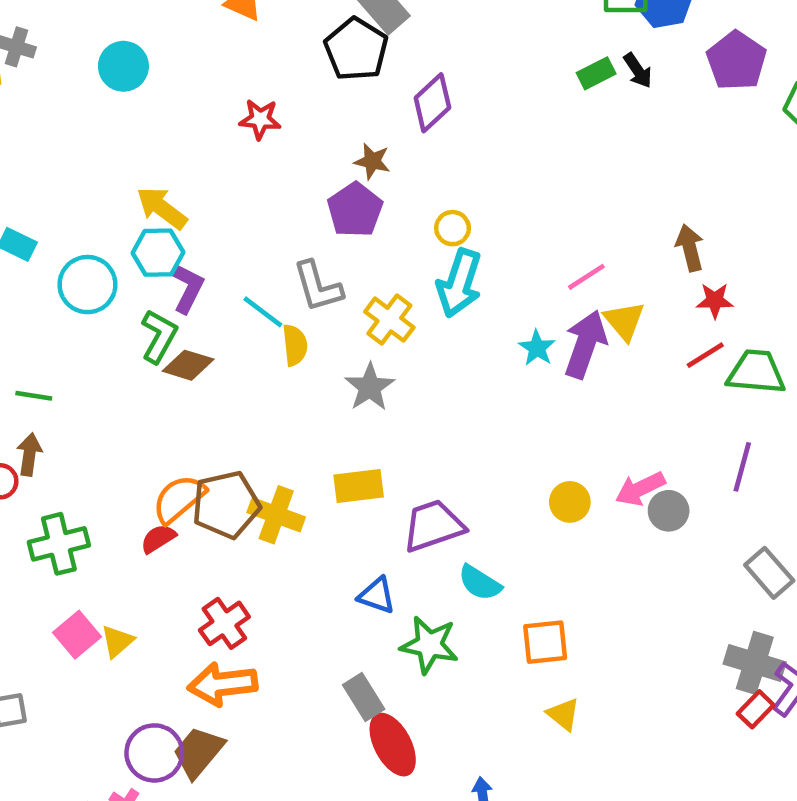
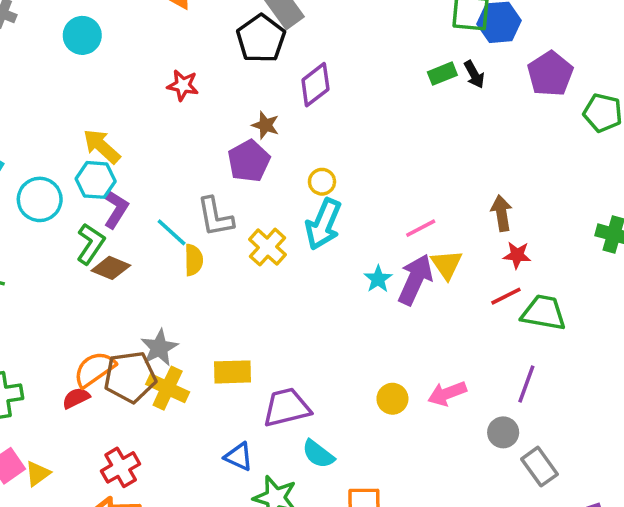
gray star: (370, 387) -> (159, 348), moved
gray circle: (669, 511) -> (503, 432), moved

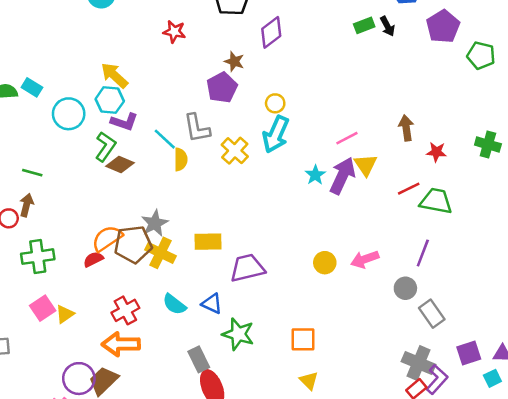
purple L-shape: (116, 209) -> (124, 122), turned 76
red star: (517, 255) -> (436, 152), moved
cyan semicircle: (318, 454) -> (174, 304), moved

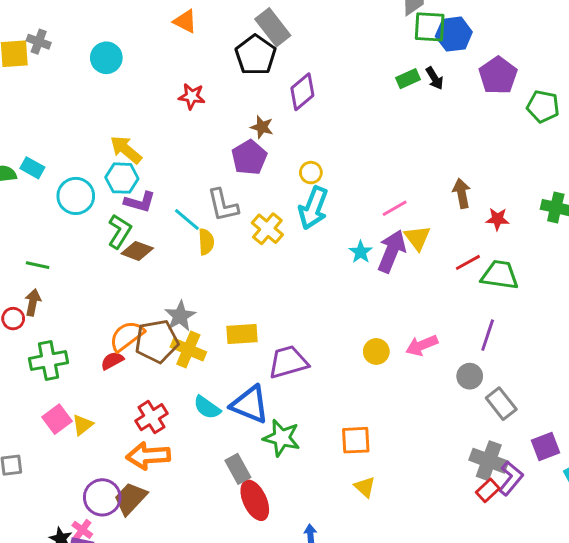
blue triangle: (212, 304) -> (250, 404), size x1.6

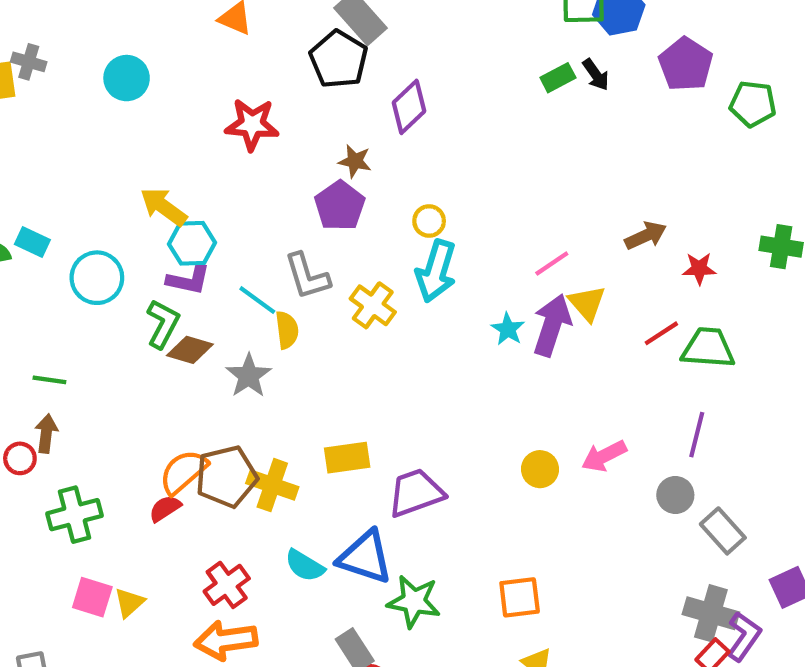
red star: (192, 96) -> (252, 124), size x1.4
cyan hexagon: (122, 178) -> (192, 243), moved
brown arrow: (462, 193) -> (646, 236), turned 80
gray star: (180, 316) -> (249, 376), moved
pink square: (57, 419) -> (92, 597), turned -32

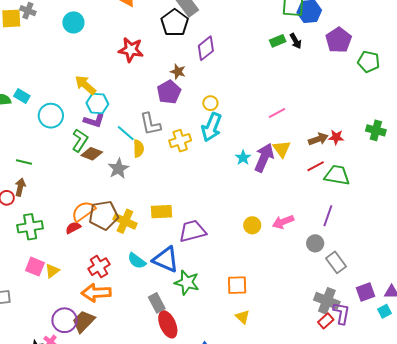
brown arrow: (646, 236) -> (318, 139), moved
pink line: (552, 263) -> (277, 113), moved
yellow cross: (373, 305) -> (180, 141), turned 30
purple L-shape: (744, 636) -> (341, 313), turned -30

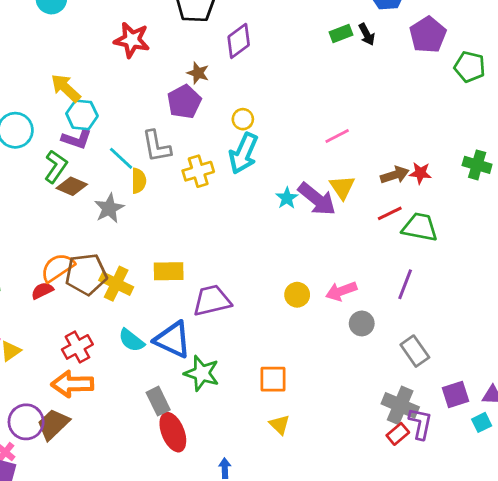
purple arrow: (264, 158) -> (317, 199), turned 104
gray circle: (315, 243) -> (362, 323), moved

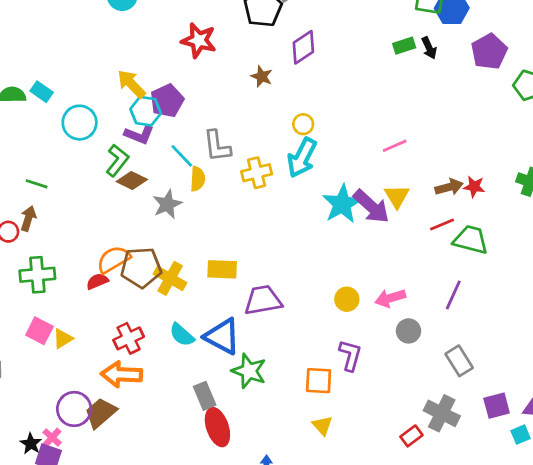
purple pentagon: (184, 102) -> (167, 101), moved
cyan star: (287, 198) -> (342, 204), size x1.8
purple L-shape: (420, 424) -> (350, 355), moved
red rectangle: (398, 434) -> (411, 436), moved

